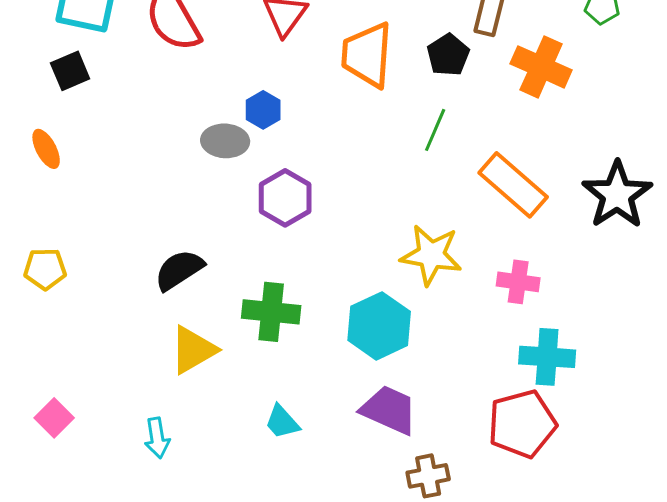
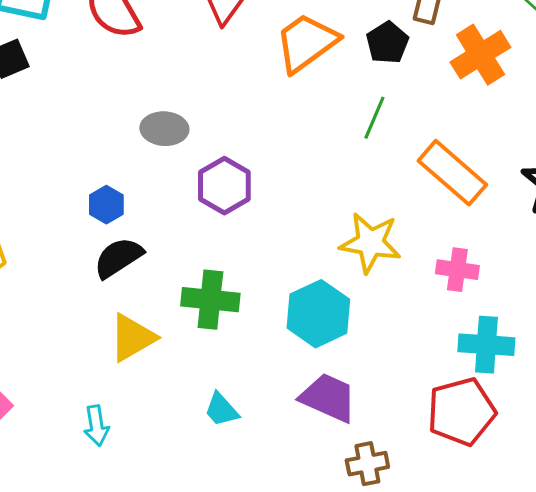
orange trapezoid: (367, 55) -> (306, 43), turned 50
orange cross: (541, 67) -> (480, 55), turned 34
blue hexagon: (263, 110) -> (106, 205), moved

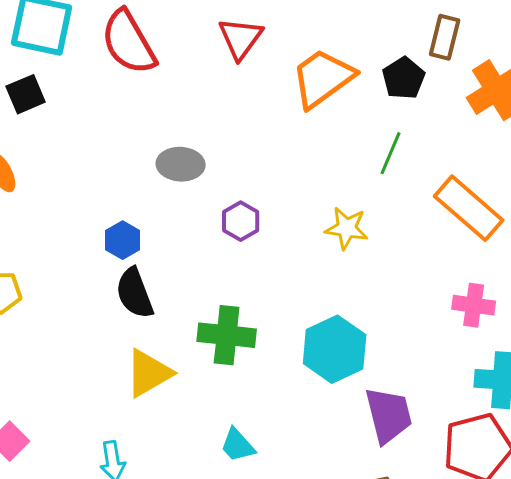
purple hexagon: (224, 186) -> (241, 221), size x0.7
yellow star: (370, 243) -> (347, 228), moved, size x0.7
black semicircle: (118, 258) -> (135, 293), turned -78
purple trapezoid: (328, 398) -> (389, 415), moved, turned 52

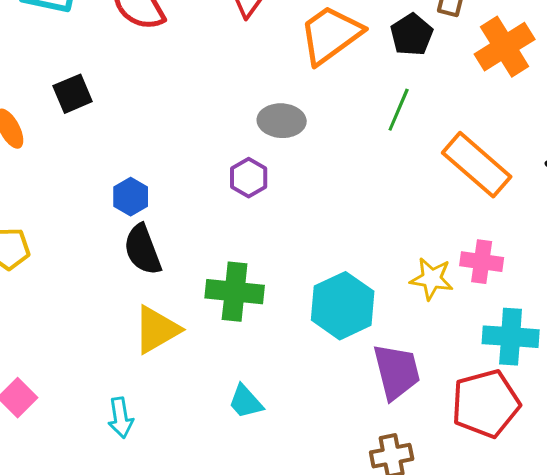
black square: (26, 94) -> (73, 94), moved
gray ellipse: (181, 164) -> (282, 121), moved
yellow star: (347, 228) -> (432, 279), moved

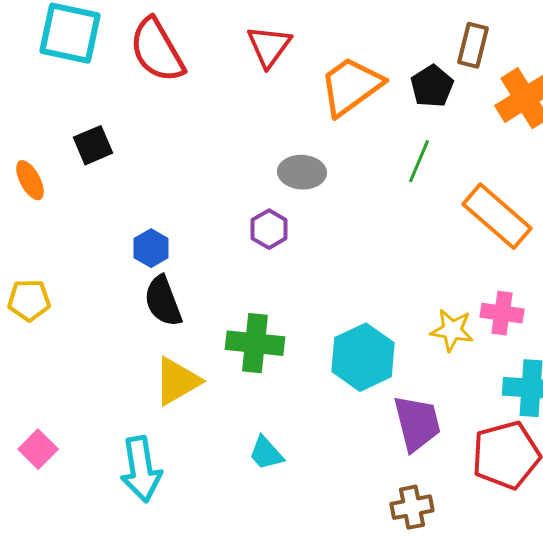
cyan arrow: (121, 418) -> (141, 469), size x1.6

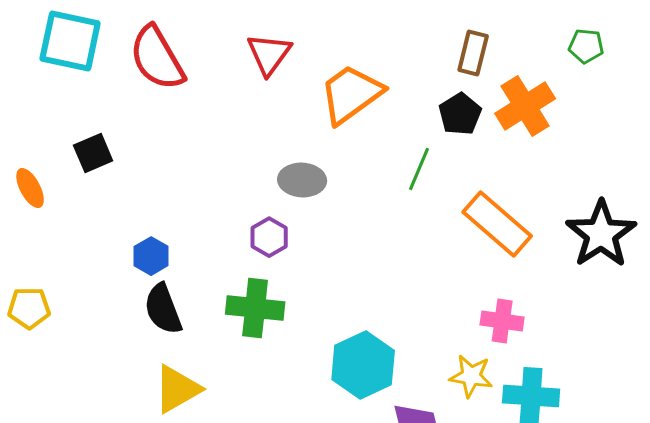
black pentagon: (432, 86) -> (460, 114), moved
yellow star: (452, 330) -> (471, 376), moved
green cross: (255, 343) -> (255, 308), moved

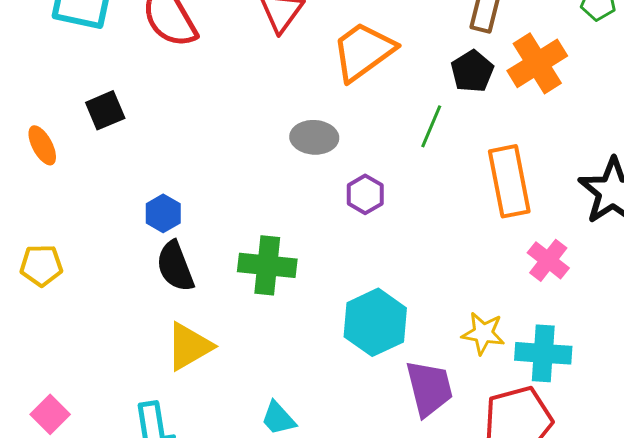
orange rectangle: (497, 224) -> (509, 181), turned 38
purple hexagon: (269, 237) -> (365, 194), moved
pink cross: (502, 321) -> (548, 260), moved, turned 30

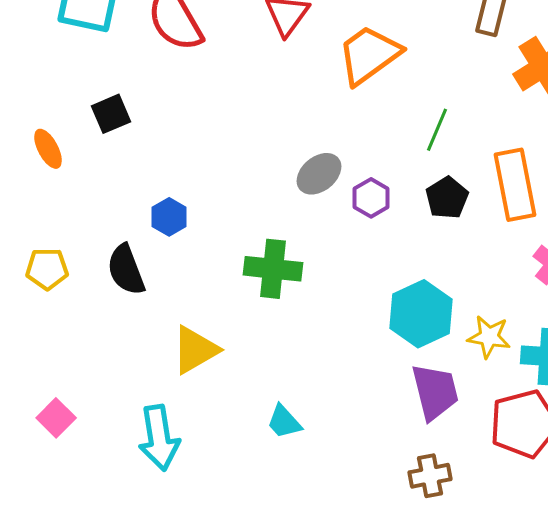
black pentagon: (472, 71) -> (447, 198), moved
gray ellipse: (314, 137) -> (319, 174), moved, turned -42
black semicircle: (175, 266) -> (126, 270), moved
cyan hexagon: (375, 322) -> (421, 314), moved

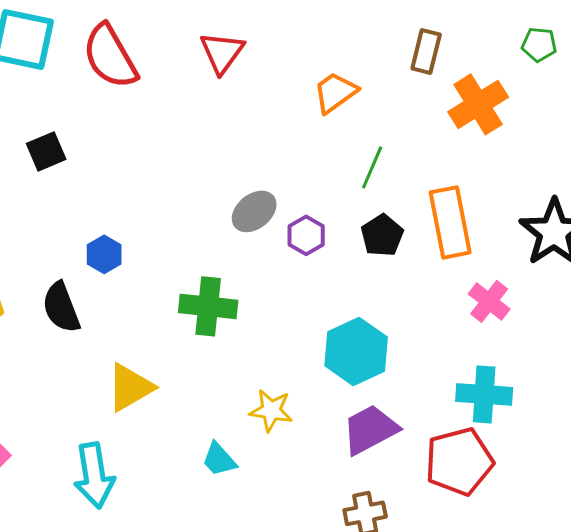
orange trapezoid: (369, 55) -> (335, 92), moved, size x0.7
yellow star: (489, 337) -> (271, 410), moved
purple trapezoid: (435, 392) -> (370, 429), turned -104

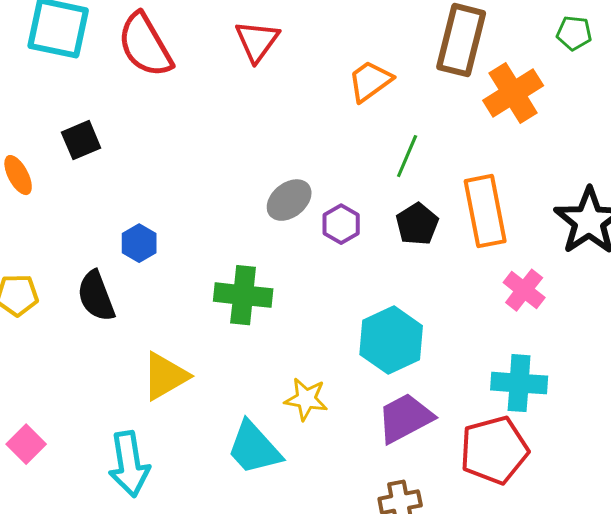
brown rectangle: (426, 51) -> (461, 40), size x1.6
cyan trapezoid: (219, 459) -> (254, 448), size x1.6

